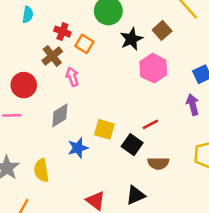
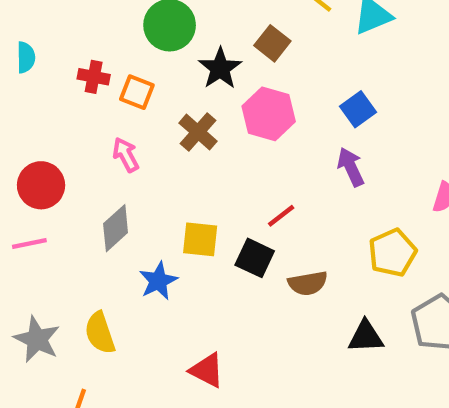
brown cross: (52, 56) -> (198, 132), moved
black triangle: (136, 195) -> (366, 337), moved, turned 30

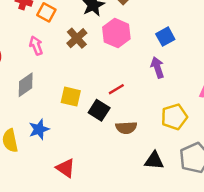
blue star: (158, 281) -> (39, 129), moved

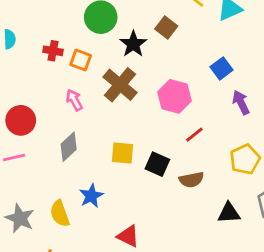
pink hexagon: (116, 33) -> (174, 96), moved
brown cross: (77, 38) -> (120, 85), size x1.4
purple arrow: (157, 67) -> (241, 102), moved
red line: (116, 89) -> (194, 135), moved

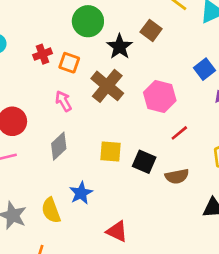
red cross: (53, 51) -> (43, 54), turned -30

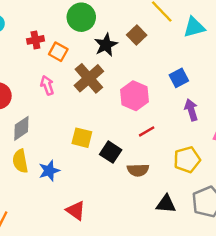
gray diamond: (59, 146) -> (21, 128), moved
yellow semicircle: (51, 210) -> (20, 161), moved

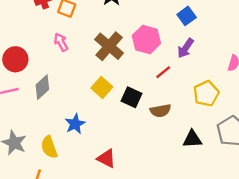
brown cross: (89, 78) -> (109, 46), moved
purple arrow: (191, 110) -> (185, 48), moved, turned -120
yellow square: (82, 138) -> (102, 88), turned 36
yellow semicircle: (20, 161) -> (49, 147), moved

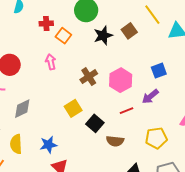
brown cross: (109, 46) -> (89, 77), size x0.7
gray diamond: (42, 87) -> (22, 109), moved
blue star: (75, 124) -> (48, 145), moved

